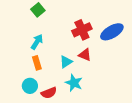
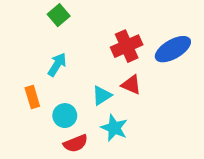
orange rectangle: (37, 63) -> (32, 97), moved
cyan circle: (30, 86) -> (65, 116), moved

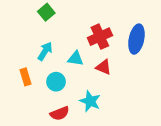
blue ellipse: (173, 49) -> (136, 39), turned -48
cyan triangle: (102, 95) -> (76, 59), moved, turned 42
cyan circle: (65, 116) -> (56, 82), moved

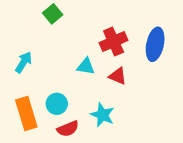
cyan arrow: (45, 51) -> (24, 62), moved
orange rectangle: (26, 77) -> (26, 114), moved, size x1.6
cyan circle: (56, 82) -> (57, 104), moved

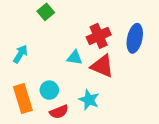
red triangle: (118, 76) -> (102, 66), size x1.5

